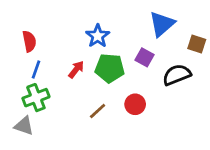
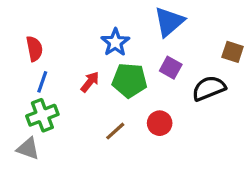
blue triangle: (162, 24) -> (169, 22), moved

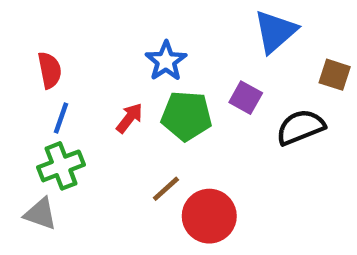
blue triangle: (169, 22) -> (275, 31), moved
red circle: (160, 123) -> (209, 216), moved, size x1.5

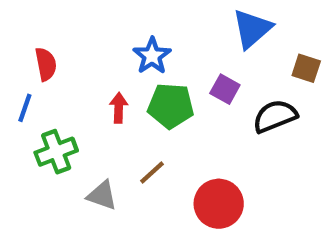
blue line: (61, 118) -> (25, 108), moved
red arrow: (129, 118) -> (119, 108), turned -36
gray triangle: (41, 214) -> (102, 195), moved
red circle: (209, 216) -> (219, 204), moved

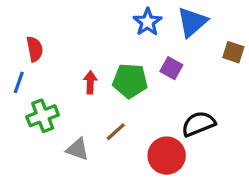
blue star: (152, 56) -> (148, 22), moved
black semicircle: (275, 116) -> (198, 124), moved

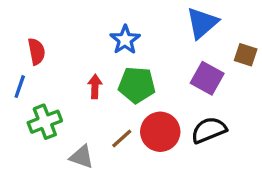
blue star: (148, 22) -> (125, 40), moved
purple square: (171, 68) -> (207, 78), moved, size x1.4
red circle: (167, 156) -> (160, 132), moved

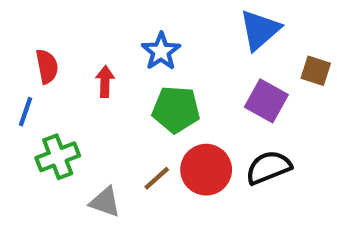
red arrow: (95, 87) -> (105, 81), moved

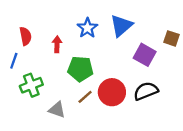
blue triangle: (260, 30) -> (121, 26), moved
green pentagon: (176, 109) -> (80, 69), moved

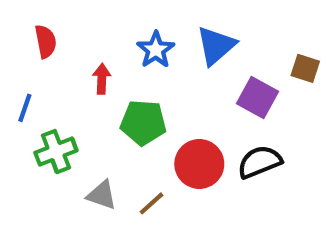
red semicircle: (25, 36) -> (46, 41), moved
brown line: (85, 97) -> (152, 203), moved

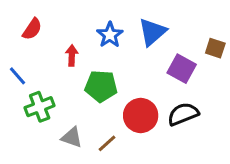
red semicircle: (46, 41) -> (32, 29), turned 45
blue line: (25, 108) -> (18, 76), turned -60

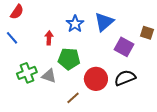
red semicircle: (32, 29) -> (17, 12), moved
blue line: (18, 76) -> (12, 38), moved
gray triangle: (72, 137) -> (49, 76), moved

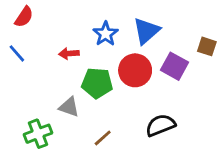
red arrow: (49, 38) -> (69, 53), turned -96
green cross: (27, 73) -> (38, 134), moved
black semicircle: (125, 78) -> (160, 125), moved
red circle: (96, 79) -> (135, 70), moved

